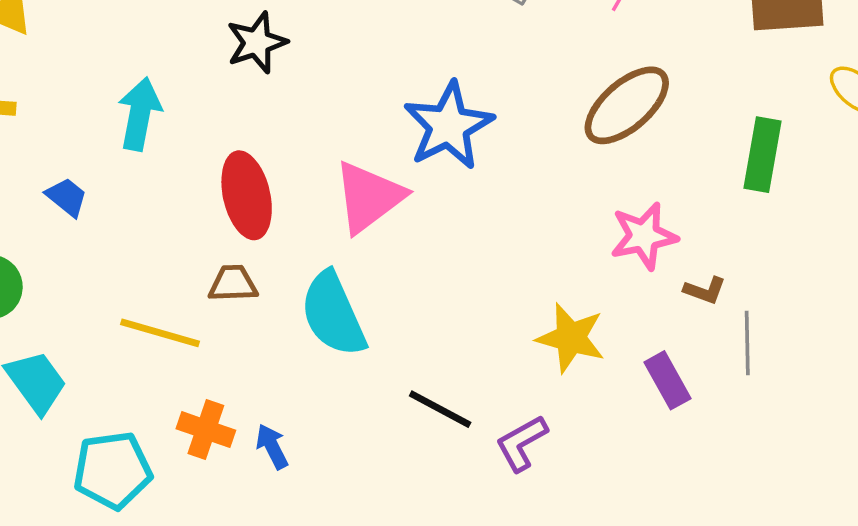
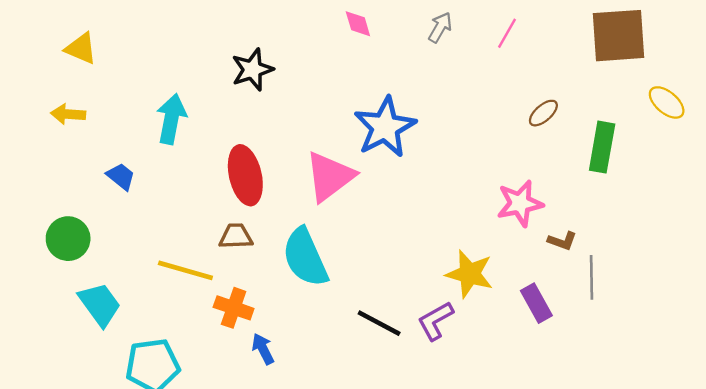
brown ellipse: (627, 105) -> (543, 113), moved, size x0.5
orange cross: (206, 430) -> (234, 308), moved
purple L-shape: (522, 443) -> (435, 321), moved

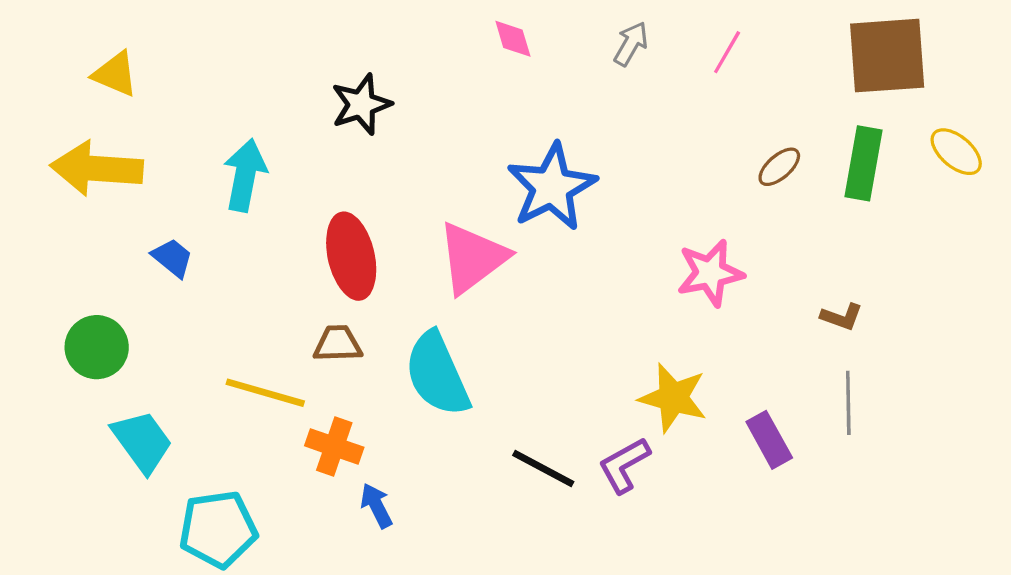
yellow arrow: (68, 114) -> (97, 168), size x1.8
green rectangle: (602, 147) -> (864, 163), moved
pink star: (520, 203) -> (710, 273), moved
brown L-shape: (562, 241) -> (842, 317), moved

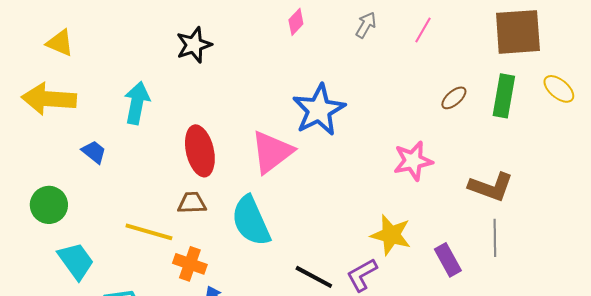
pink diamond: (513, 39) -> (296, 22), turned 60
black star: (361, 104) -> (194, 45), moved
brown L-shape: (842, 317) -> (491, 187), size x1.8

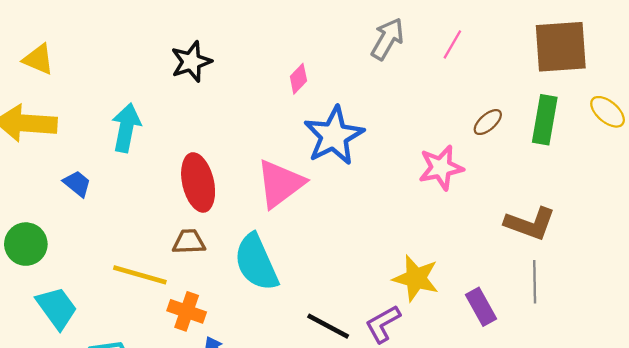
pink diamond: (296, 22) -> (298, 79), moved
gray arrow: (366, 25) -> (387, 39), size x1.4
pink star: (413, 161) -> (441, 168), moved

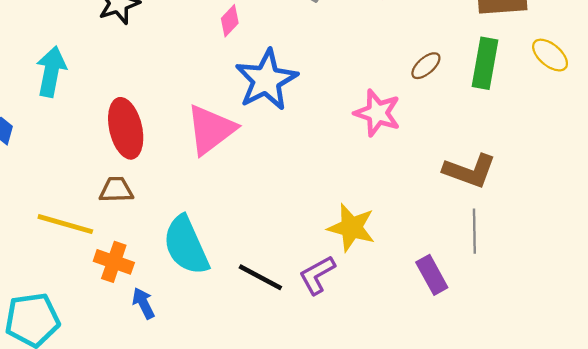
pink star: (441, 168) -> (377, 113), turned 30
cyan semicircle: (256, 262) -> (186, 245), moved
purple rectangle: (481, 307) -> (432, 275), moved

